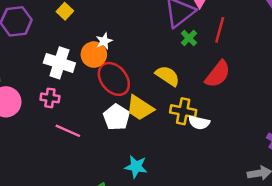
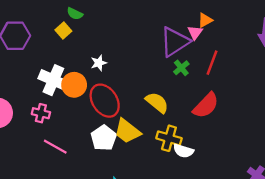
orange circle: (94, 55) -> (74, 85), moved

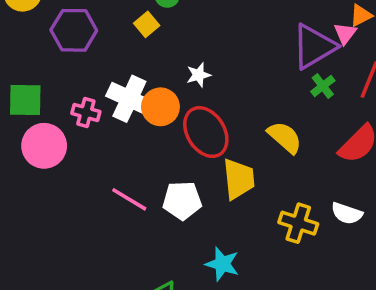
pink cross: (41, 113) -> (86, 113), moved
yellow trapezoid: (127, 131) -> (239, 179), turned -136
white pentagon: (104, 138) -> (182, 200), moved, turned 30
yellow cross: (169, 138) -> (298, 223), moved
white semicircle: (183, 151) -> (347, 213), moved

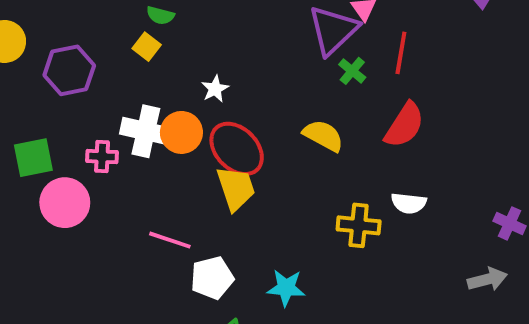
yellow trapezoid: (239, 179) -> (236, 188), moved
white pentagon: (182, 200) -> (212, 278), moved

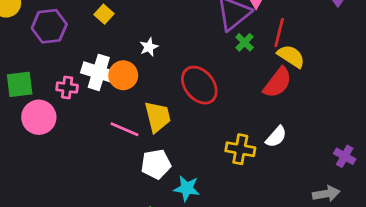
yellow semicircle: (323, 136) -> (291, 56), moved
red ellipse: (237, 149) -> (199, 85), moved
white semicircle: (409, 203) -> (276, 137), turned -60
pink line: (170, 240) -> (124, 129), moved
white pentagon: (212, 278) -> (156, 164), moved

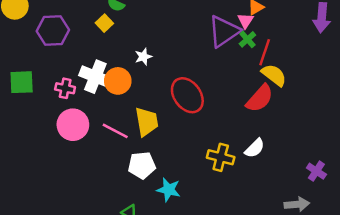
green cross: (245, 42) -> (247, 39), moved
pink circle: (39, 117) -> (73, 125), moved

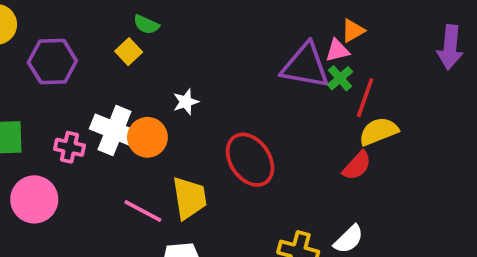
pink triangle: (245, 21) -> (337, 50), turned 42
purple triangle: (224, 31) -> (305, 66), turned 44
yellow semicircle: (274, 75) -> (379, 131), turned -60
red semicircle: (260, 98) -> (357, 166), size x0.7
pink circle: (73, 125) -> (34, 199), moved

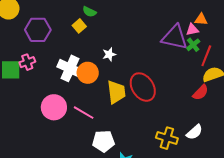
orange triangle: (353, 31) -> (201, 19), turned 32
pink cross: (70, 147) -> (27, 62), moved, turned -35
yellow trapezoid: (189, 198) -> (116, 92), moved
pink circle: (34, 199) -> (54, 107), moved

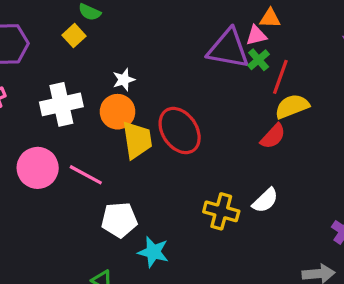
white cross: (70, 68) -> (61, 104), turned -35
orange circle: (88, 73) -> (118, 112), moved

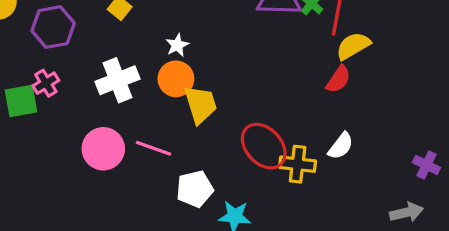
red ellipse: (180, 131) -> (264, 146), moved

